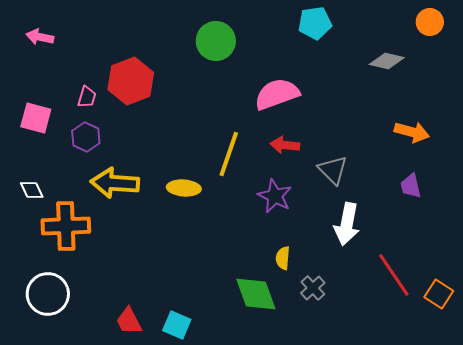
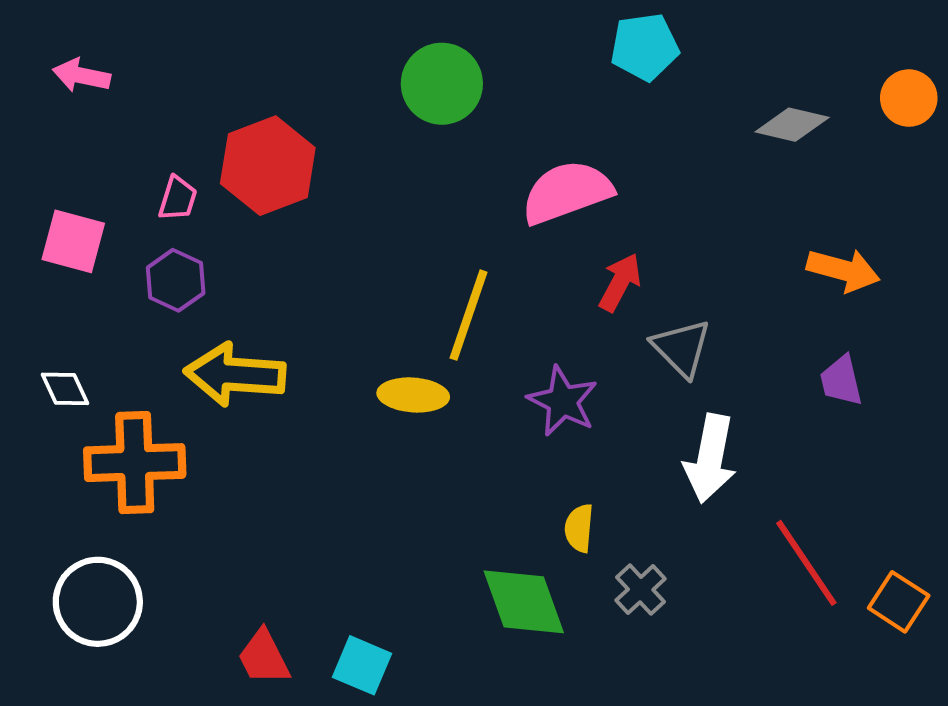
orange circle: (430, 22) -> (909, 98), moved
red arrow: (285, 145) -> (620, 282), moved, turned 112
yellow ellipse: (184, 188) -> (413, 395), moved

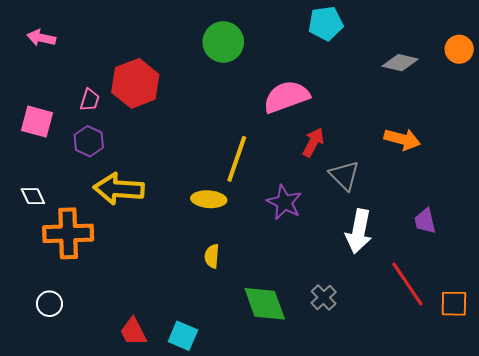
orange arrow: (843, 270) -> (402, 139), moved
purple trapezoid: (841, 381) -> (425, 221), moved
yellow semicircle: (579, 528) -> (212, 256), moved
white circle: (98, 602) -> (49, 304), size x0.6
orange square: (899, 602) -> (454, 304), turned -32

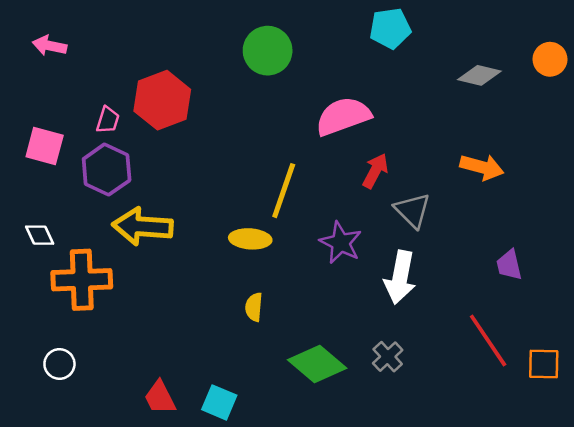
purple hexagon: (89, 141) -> (107, 170), size x1.4
white arrow: (359, 231) -> (400, 277), moved
green diamond: (265, 304) -> (317, 364), turned -30

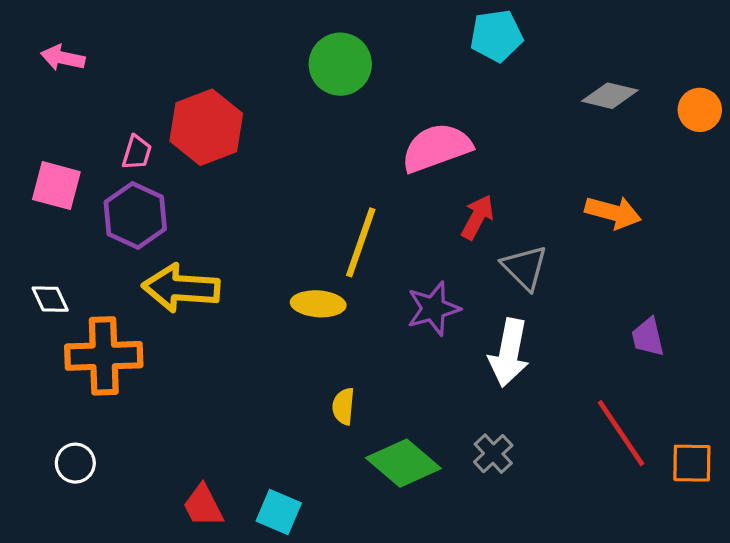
orange circle: (550, 59) -> (700, 110), moved
purple star: (341, 243) -> (433, 309), turned 30
yellow semicircle: (254, 307) -> (343, 406), moved

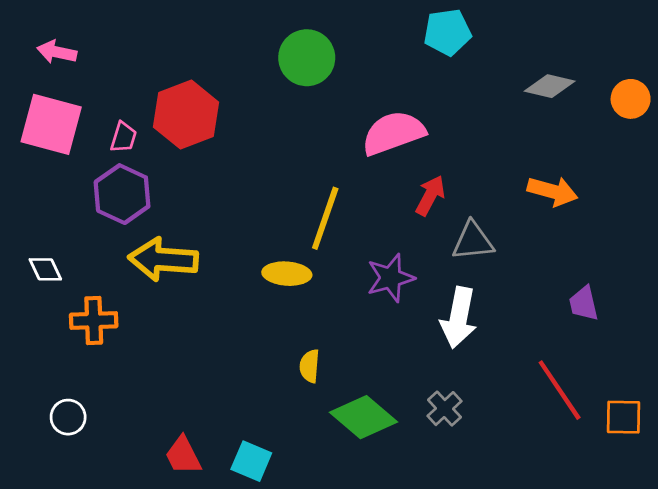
pink square: (56, 186) -> (51, 124), moved, size x1.4
gray triangle: (525, 268) -> (473, 241), turned -51
orange cross: (104, 356) -> (94, 320), size x0.7

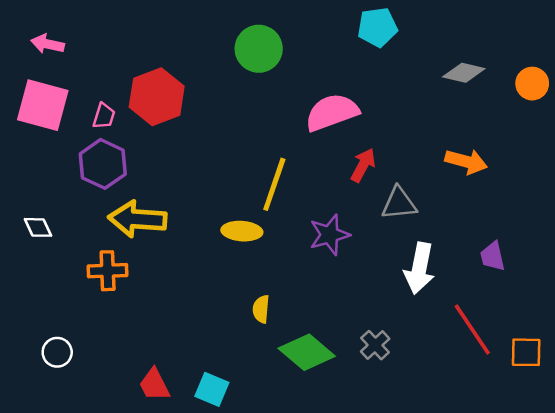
white arrow: (459, 318) -> (419, 268), moved
orange cross: (94, 320) -> (108, 271), moved

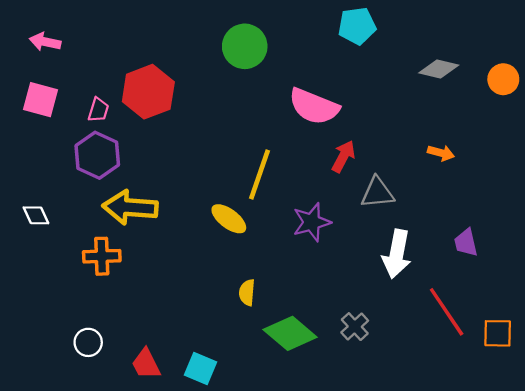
pink square: (43, 105) -> (41, 100), size x0.7
pink semicircle: (332, 112) -> (314, 106), turned -138
orange arrow: (466, 162) -> (441, 153), size x0.7
yellow ellipse: (242, 231) -> (229, 219), turned 33
white circle: (57, 352) -> (88, 342), moved

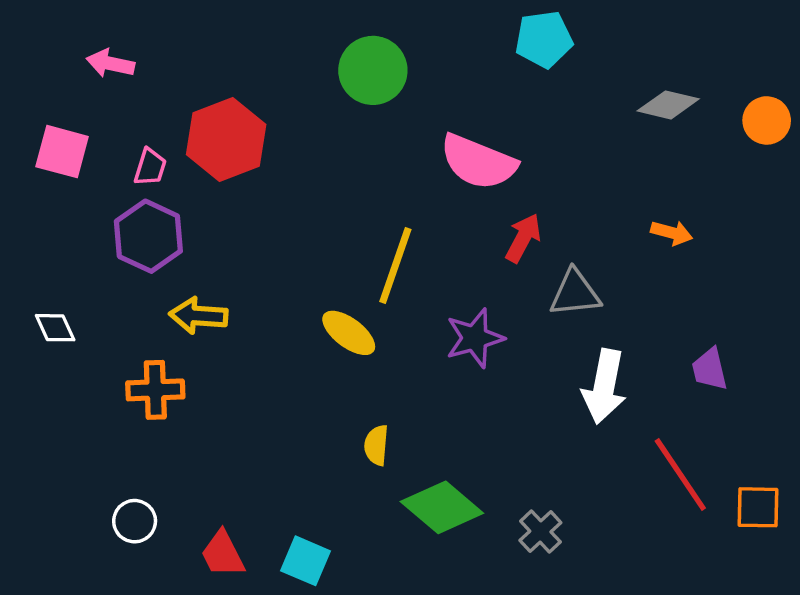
pink arrow: (45, 42) -> (110, 64), moved
yellow arrow: (130, 207) -> (198, 316), size x0.7
gray cross: (355, 327) -> (540, 531), moved

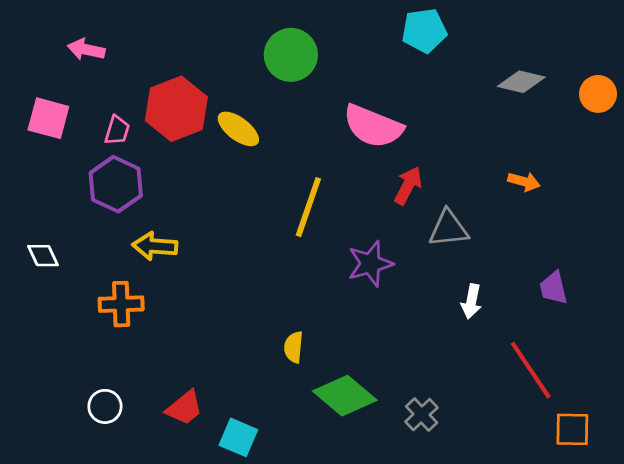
yellow ellipse: (349, 333) -> (238, 129), moved
white arrow: (604, 386) -> (471, 301), size x0.6
orange square: (758, 507) -> (572, 429), moved
red trapezoid: (223, 554) -> (184, 408), moved, turned -102

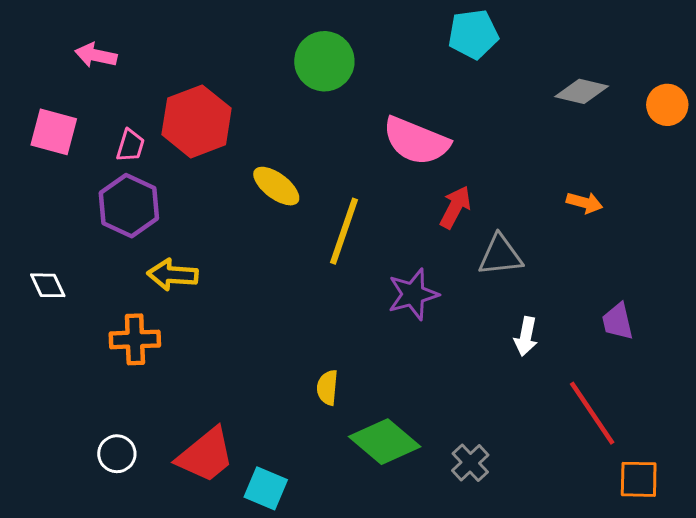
yellow ellipse: (238, 129) -> (276, 186), moved
red trapezoid: (184, 408) -> (206, 455), size x1.4

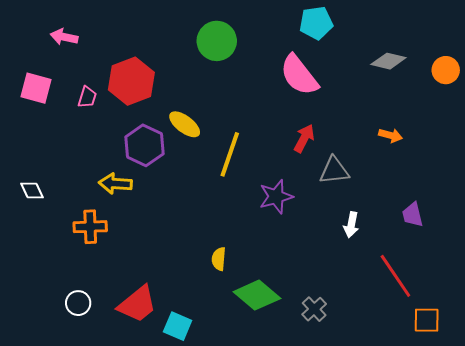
pink semicircle: (416, 141) -> (299, 75), moved, turned 30
purple hexagon: (129, 206) -> (144, 145), moved

